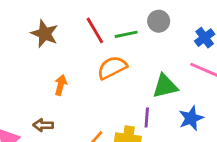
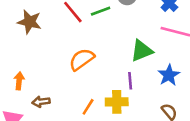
orange semicircle: (112, 68) -> (82, 59), moved
orange arrow: (61, 85) -> (19, 81), moved

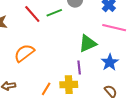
orange semicircle: (82, 59) -> (24, 53), moved

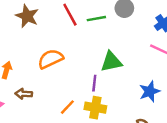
green triangle: (88, 43) -> (111, 62), moved
purple line: (79, 67) -> (94, 83), moved

